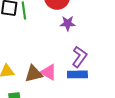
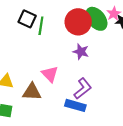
pink triangle: (49, 72) -> (50, 74), moved

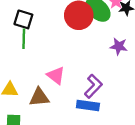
green line: (41, 26) -> (24, 39), moved
purple star: (81, 52) -> (119, 46), moved

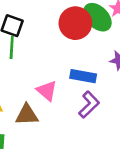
blue rectangle: (88, 106) -> (83, 76), moved

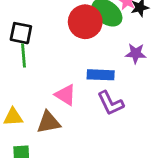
purple L-shape: (89, 105) -> (111, 103), turned 116

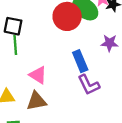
blue rectangle: (101, 75) -> (80, 61), turned 65
pink triangle: (65, 95) -> (38, 75), moved

